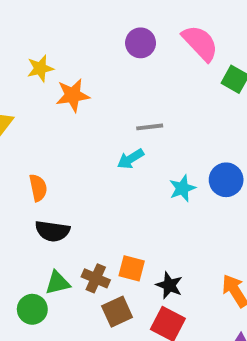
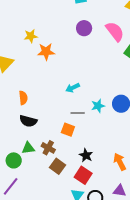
gray line: (150, 127) -> (78, 113), moved
orange square: (132, 268) -> (68, 130), moved
brown square: (117, 312) -> (57, 166), turned -35

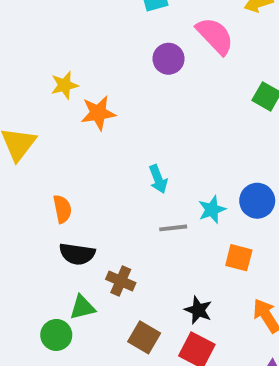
pink semicircle: (115, 31) -> (215, 36), moved
cyan arrow: (73, 88) -> (158, 179), turned -80
orange square: (68, 130) -> (239, 258), moved
brown cross: (48, 148) -> (121, 281), moved

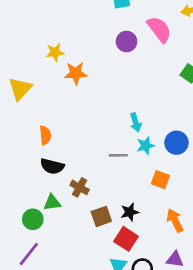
cyan arrow: (158, 179) -> (136, 122), moved
black star: (198, 310) -> (130, 212), turned 30
brown square: (144, 337) -> (101, 216), moved, turned 35

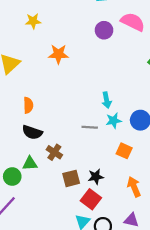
pink semicircle: (159, 29) -> (133, 22), turned -30
yellow star: (55, 52) -> (33, 21), moved

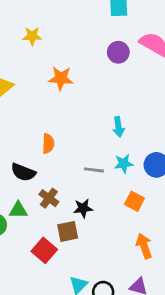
cyan arrow: (107, 100) -> (118, 127), moved
orange semicircle: (28, 105) -> (48, 144), moved
black star: (96, 177) -> (83, 208), moved
red square: (91, 199) -> (44, 250), moved

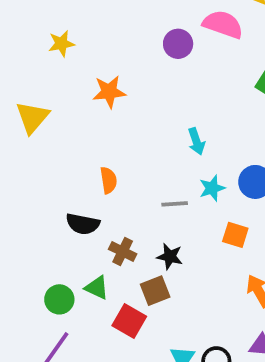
black star: (83, 208) -> (170, 257), turned 30
green triangle: (18, 210) -> (97, 288), moved, turned 36

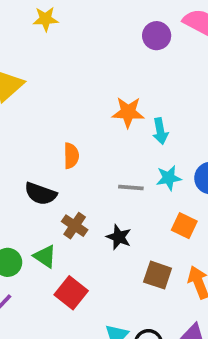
orange star: (109, 92) -> (128, 112), moved
brown square: (155, 291) -> (158, 275), moved, turned 32

